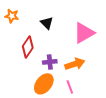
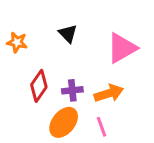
orange star: (12, 16) -> (17, 42), moved
red diamond: (28, 47) -> (39, 86), moved

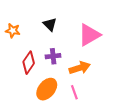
purple cross: (72, 90) -> (53, 56), moved

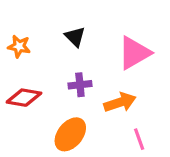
red diamond: (29, 63) -> (24, 98), moved, turned 65
pink line: (74, 92) -> (139, 139), moved

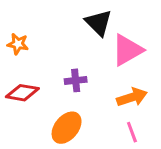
black triangle: (75, 37) -> (98, 23), moved, size x1.4
orange arrow: (120, 102) -> (132, 97), moved

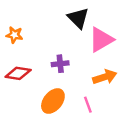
pink line: (132, 132) -> (88, 105), moved

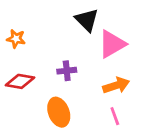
orange ellipse: (53, 101) -> (59, 112), turned -60
pink line: (88, 105) -> (115, 116), moved

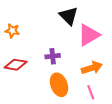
orange ellipse: (59, 112) -> (59, 85), moved

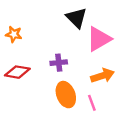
pink line: (91, 92) -> (92, 103), moved

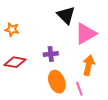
orange arrow: (102, 76) -> (89, 65), turned -60

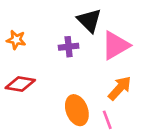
purple cross: (51, 54) -> (69, 47), moved
orange arrow: (89, 65) -> (120, 88), turned 30

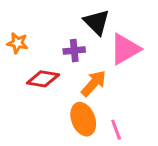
red diamond: (20, 84) -> (43, 79), moved
orange arrow: (120, 88) -> (94, 83), moved

